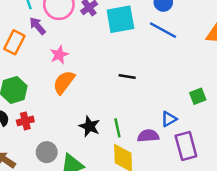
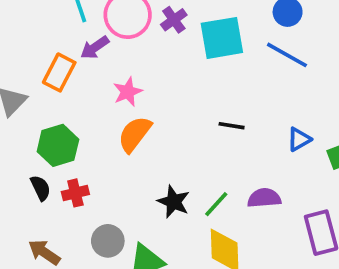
purple arrow: (37, 26) -> (95, 48), turned -84
blue triangle: (169, 119) -> (299, 139), moved
green line: (117, 128) -> (216, 204), turned 54
purple semicircle: (148, 136) -> (264, 198), moved

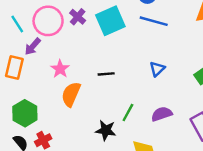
black line: (232, 126) -> (106, 74), moved
blue triangle: (299, 139) -> (157, 69), moved
green line: (216, 204) -> (128, 113), moved

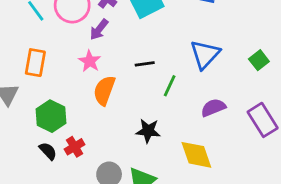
purple arrow: (33, 46) -> (99, 30), moved
blue triangle: (157, 69) -> (205, 54), size x1.6
green line: (128, 113) -> (170, 86), moved

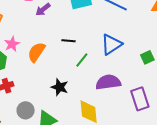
pink star: (90, 61) -> (12, 44), moved
purple semicircle: (213, 108) -> (108, 82), size x1.4

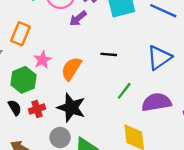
green line: (82, 60) -> (124, 91), moved
black star: (60, 87) -> (71, 108), moved, size x1.4

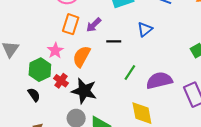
purple arrow: (78, 18) -> (94, 25), moved
orange rectangle: (20, 34) -> (71, 24), moved
blue triangle: (159, 58) -> (145, 29), moved, size x0.7
red cross: (37, 109) -> (61, 81), moved, turned -32

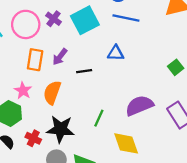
blue triangle: (145, 29) -> (116, 53), turned 49
green line: (130, 73) -> (99, 118), moved
red cross: (61, 81) -> (33, 138), moved

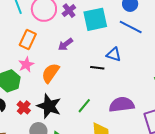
orange rectangle: (35, 60) -> (28, 39), moved
black line: (84, 71) -> (97, 68), moved

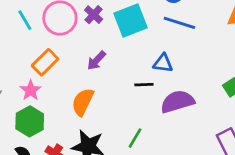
orange rectangle: (28, 39) -> (45, 62), turned 30
pink star: (26, 64) -> (31, 90), moved
purple semicircle: (122, 105) -> (177, 102), moved

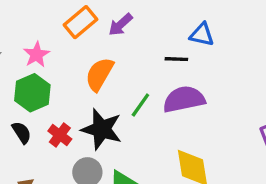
orange rectangle: (45, 62) -> (81, 22), moved
purple semicircle: (177, 102) -> (184, 99), moved
green line: (135, 138) -> (140, 105), moved

